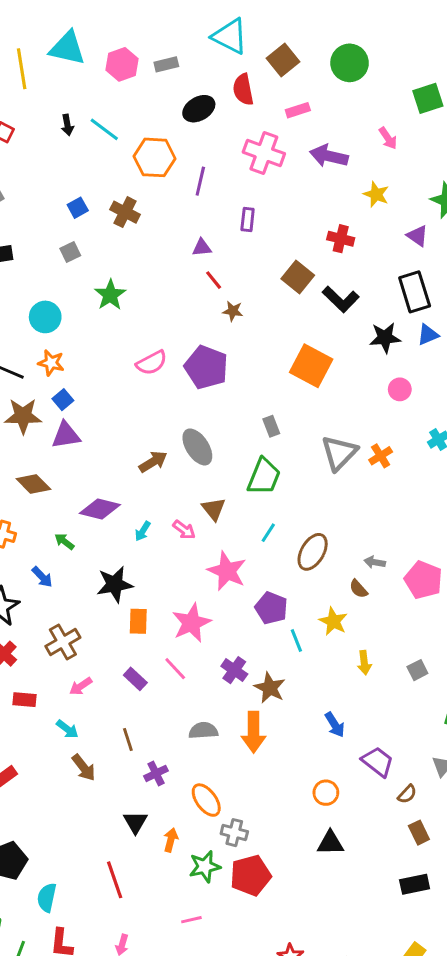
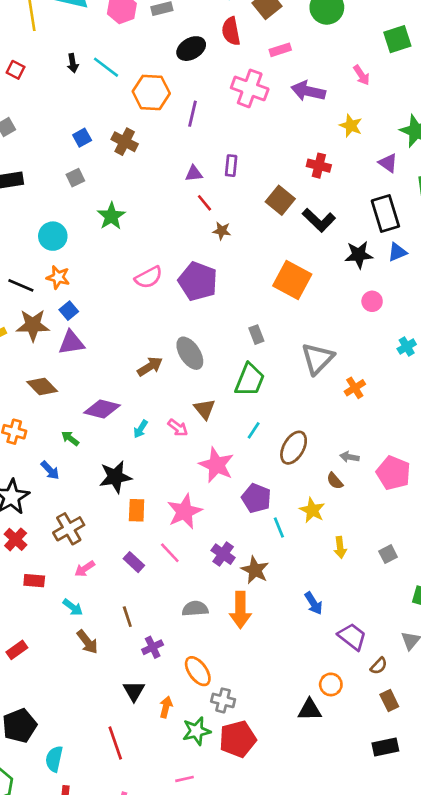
purple rectangle: (248, 219) -> (231, 166), moved
orange cross: (381, 456) -> (355, 388), moved
orange circle: (326, 793) -> (331, 684), moved

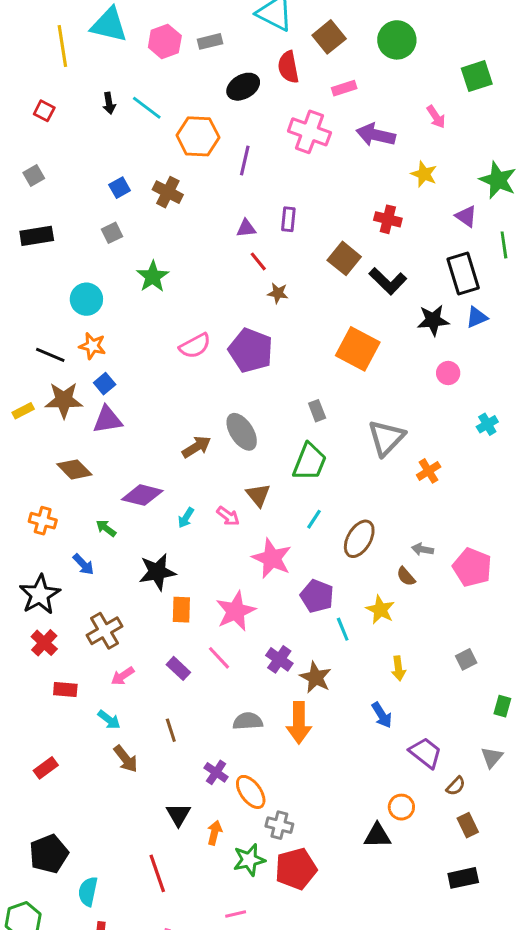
yellow arrow: (340, 547) -> (398, 668), moved
purple cross: (153, 647) -> (216, 772), moved, turned -30

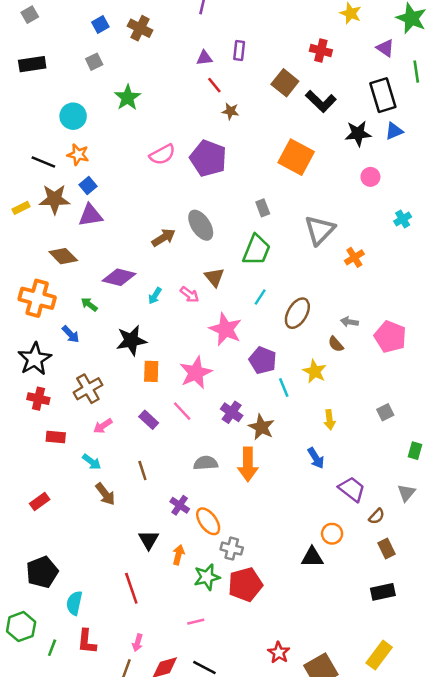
orange cross: (43, 521) -> (37, 298), size x1.6
red cross: (44, 643) -> (38, 399), turned -30

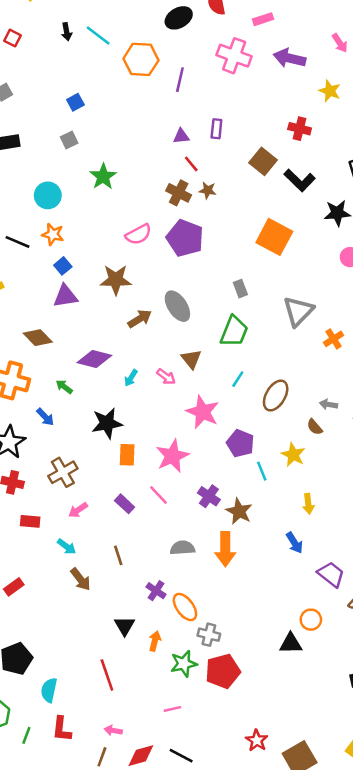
brown cross: (140, 28) -> (179, 193), moved
brown star: (55, 199) -> (116, 280), moved
pink arrow: (138, 643) -> (113, 730), turned 84

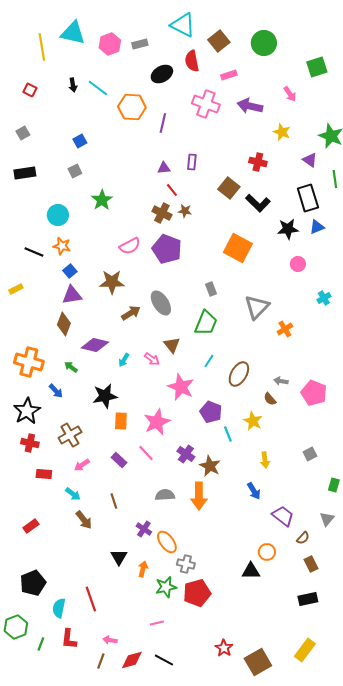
brown diamond: (38, 338) -> (64, 324), moved, turned 65
red line: (107, 675) -> (91, 599), moved

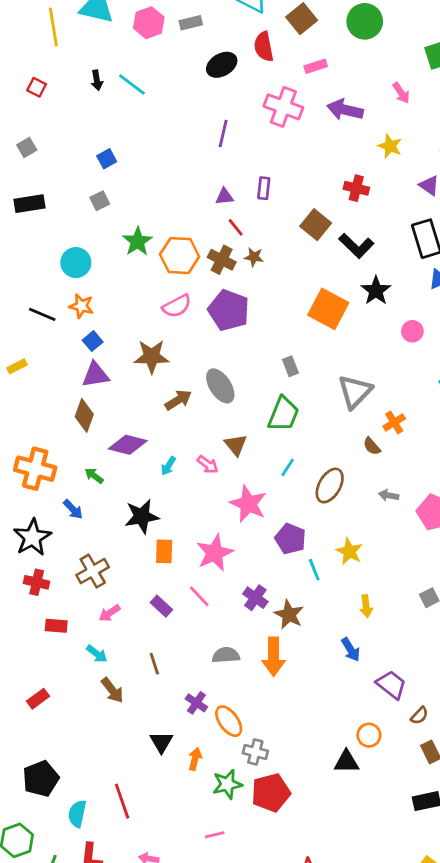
orange hexagon: (132, 107) -> (180, 256), moved
black star: (288, 229) -> (376, 291), moved, turned -30
brown semicircle: (270, 399) -> (372, 446), moved

